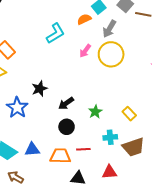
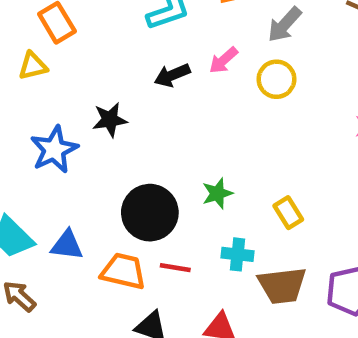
yellow circle: (111, 54) -> (276, 79), size x0.7
black arrow: (66, 103) -> (172, 75), moved
black circle: (67, 127) -> (150, 213), size x1.6

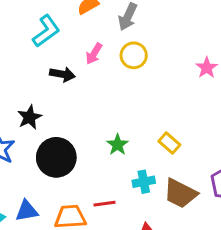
black arrow: (172, 75) -> (62, 74), turned -130
black circle: (150, 213) -> (56, 157), moved
brown trapezoid: (282, 285) -> (180, 193), turned 51

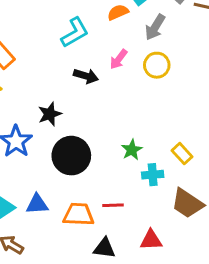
cyan cross: (144, 182) -> (153, 175), moved

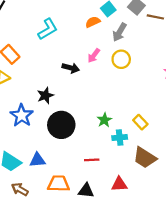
cyan L-shape: (75, 32) -> (48, 29), moved
orange trapezoid: (79, 214) -> (58, 184), moved

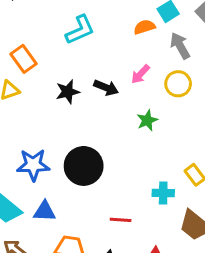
gray arrow: (119, 32) -> (180, 46), turned 114
black star: (45, 96) -> (68, 92), moved
blue star: (22, 115) -> (33, 165), moved, turned 30
green star: (104, 120) -> (147, 120), moved

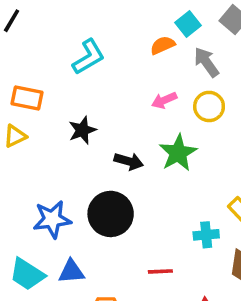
orange rectangle: (23, 59) -> (27, 98), turned -36
pink arrow: (140, 74) -> (164, 100), turned 30
black arrow: (106, 88) -> (129, 161), moved
green star: (147, 120) -> (178, 153), size x1.5

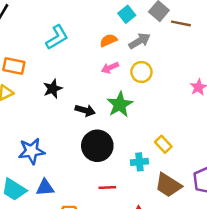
orange semicircle: (163, 45) -> (108, 40), moved
gray arrow: (206, 62) -> (140, 41), turned 95
black circle: (111, 214) -> (97, 146), moved

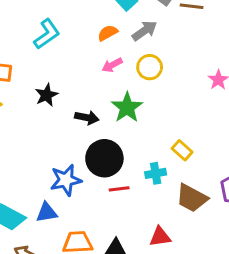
blue star: (32, 151) -> (66, 180), moved
red line: (107, 188) -> (119, 189), moved

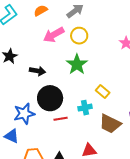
orange semicircle: (108, 33) -> (41, 11), moved
pink arrow: (112, 65) -> (54, 35), size x1.5
green star: (127, 107) -> (77, 64), moved
blue triangle: (47, 212) -> (12, 136), turned 35

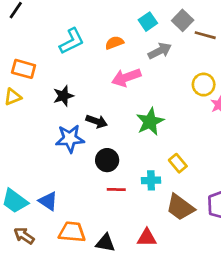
yellow circle: (79, 36) -> (204, 85), moved
black circle: (50, 98) -> (107, 160), size x0.7
blue star: (24, 114) -> (70, 139), moved

